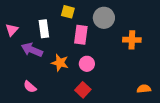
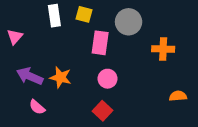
white rectangle: (44, 29) -> (54, 16), moved
purple arrow: (32, 50) -> (30, 76), moved
orange star: (60, 63) -> (61, 77), moved
orange semicircle: (144, 89) -> (178, 96), moved

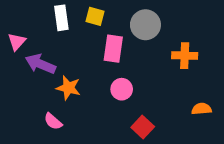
purple arrow: (30, 76) -> (40, 64), moved
pink semicircle: (37, 107) -> (53, 121), moved
red square: (103, 111) -> (143, 127), moved

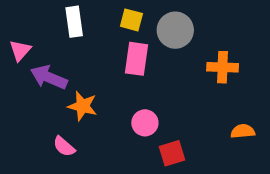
yellow square: (95, 16) -> (131, 20), moved
pink circle: (122, 89) -> (145, 123), moved
red square: (143, 127) -> (172, 153), turned 30

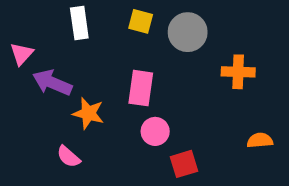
pink rectangle: (137, 59) -> (141, 88), moved

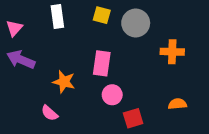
pink triangle: (22, 54) -> (14, 28), moved
purple arrow: (52, 83) -> (21, 60), moved
orange semicircle: (260, 140) -> (177, 104), moved

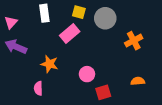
orange cross: (172, 52) -> (134, 41), turned -30
pink rectangle: (102, 63) -> (70, 33), moved, turned 42
pink semicircle: (50, 113) -> (38, 88), turned 48

